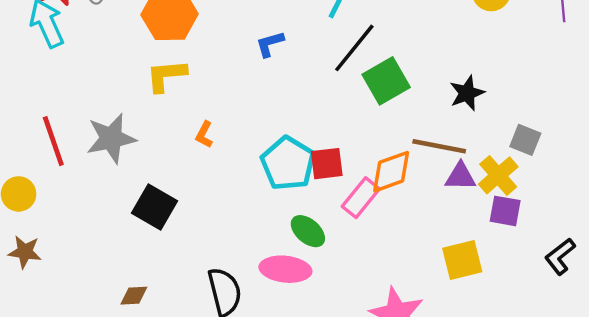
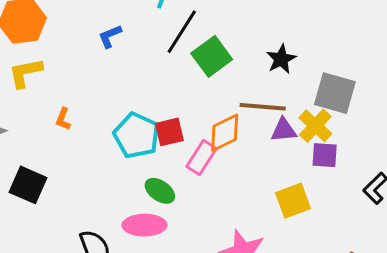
gray square: (525, 140) -> (335, 93), size x1.6

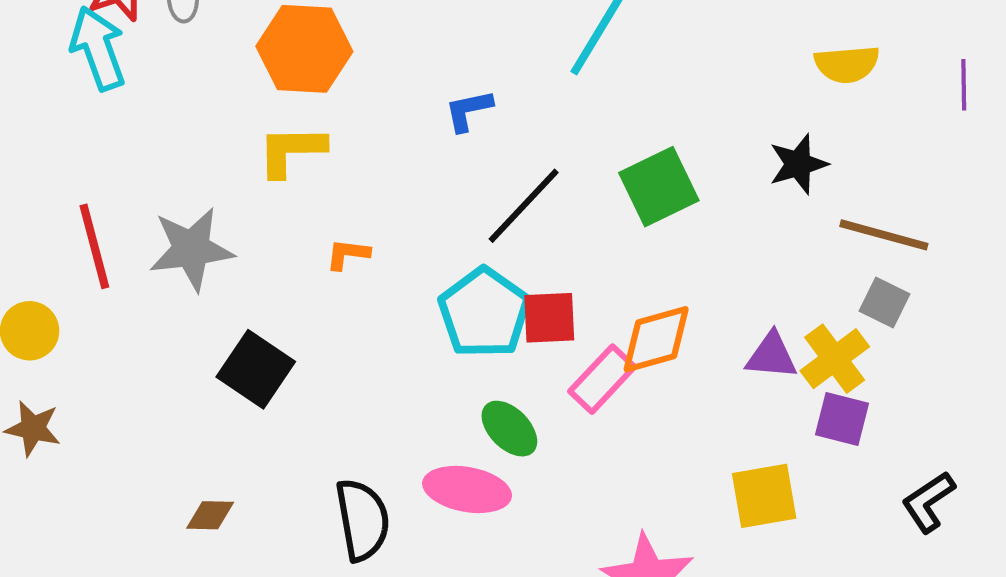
black line: (182, 32) -> (524, 206), moved
black star: (281, 59) -> (798, 164), moved
gray square: (335, 93) -> (884, 303), size x0.6
brown line: (263, 107) -> (884, 235), moved
orange L-shape: (63, 119) -> (348, 254), turned 65

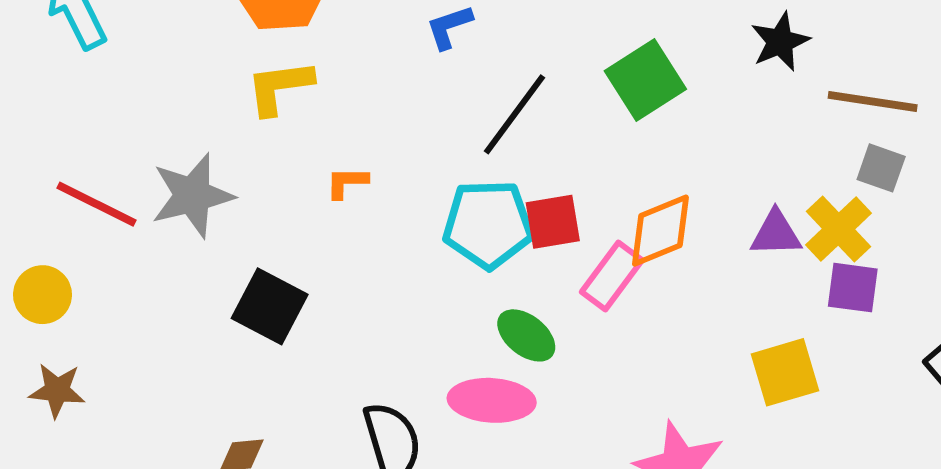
red line: (94, 246) -> (97, 204), turned -42
cyan pentagon: (484, 313) -> (488, 224), turned -30

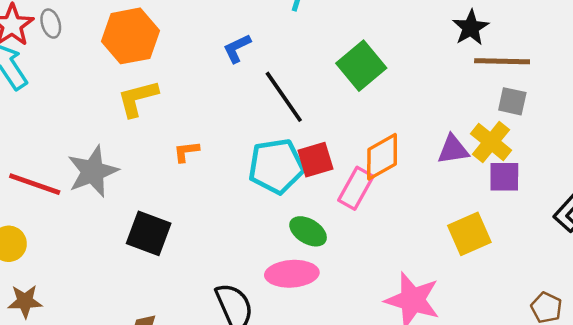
black star: (780, 42) -> (471, 28), moved
black line: (515, 114) -> (284, 97), turned -64

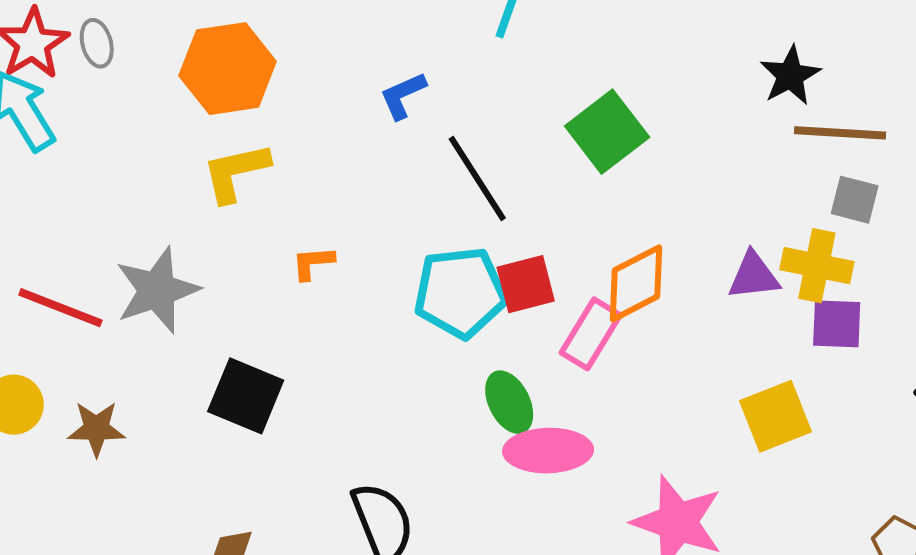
yellow cross: (491, 142) -> (817, 266), turned -30
green ellipse: (308, 231) -> (509, 402), turned 30
pink ellipse: (292, 274) -> (548, 451), moved
brown star: (25, 301) -> (96, 429), moved

